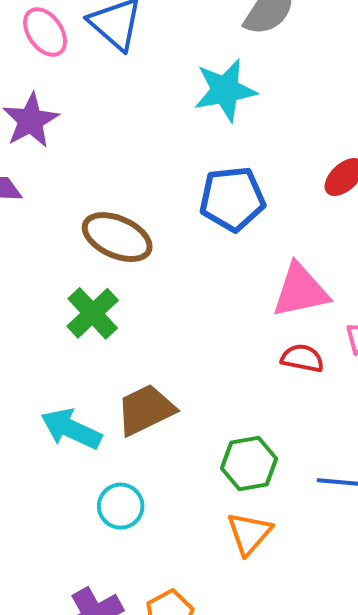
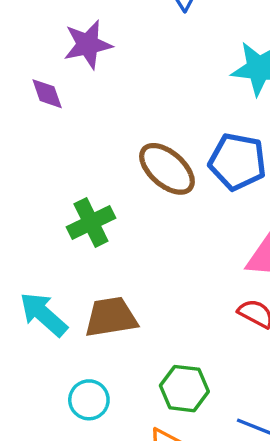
brown ellipse: (117, 237) -> (167, 169), moved
cyan circle: (121, 506) -> (89, 400), moved

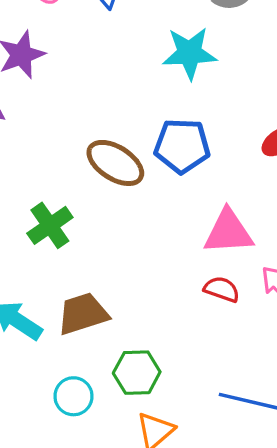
green hexagon: (184, 389) -> (137, 373), moved

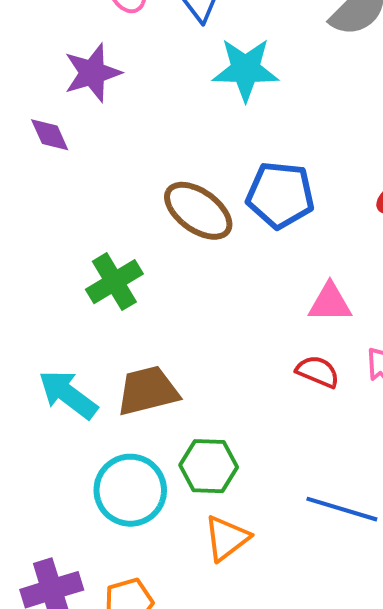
cyan star: (189, 53) -> (246, 69), moved
pink triangle: (228, 232) -> (330, 303), size x0.7
cyan circle: (74, 396) -> (130, 490), size x1.5

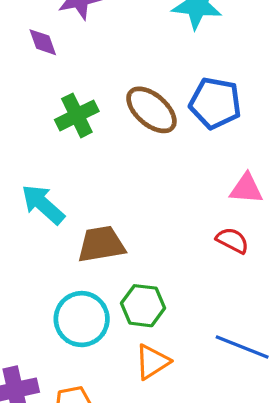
green cross: (114, 282) -> (77, 115), moved
cyan arrow: (68, 394) -> (43, 204), moved

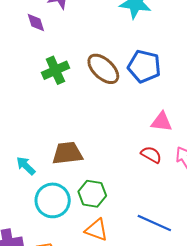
cyan arrow: (43, 204) -> (26, 166), moved, size x0.7
orange triangle: (152, 362) -> (96, 230), turned 50

